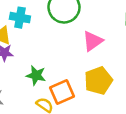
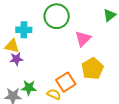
green star: (36, 75) -> (29, 88), moved

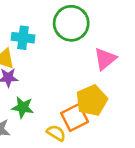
yellow pentagon: (92, 69) -> (92, 100), moved
green star: (29, 88) -> (23, 107), moved

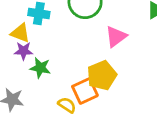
green star: (23, 107) -> (40, 68), moved

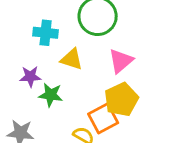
yellow triangle: (20, 33) -> (72, 59), moved
pink triangle: (116, 37) -> (121, 61), moved

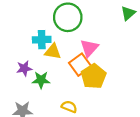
cyan cross: (46, 33) -> (42, 40), moved
orange square: (103, 118) -> (80, 65), moved

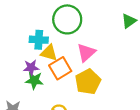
orange square: (80, 65) -> (60, 68), moved
purple star: (24, 68) -> (31, 68), moved

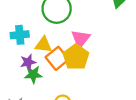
cyan cross: (39, 40) -> (20, 35), moved
yellow pentagon: (88, 82) -> (76, 57), moved

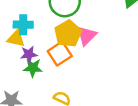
yellow triangle: (44, 45) -> (16, 38), moved
yellow pentagon: (76, 57) -> (68, 34), moved

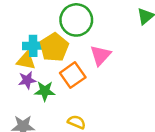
yellow pentagon: (68, 34) -> (54, 47), moved
purple star: (29, 54) -> (27, 80), moved

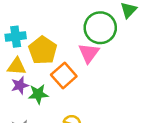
green circle: (76, 20) -> (100, 28), moved
cyan cross: (33, 46) -> (16, 37), moved

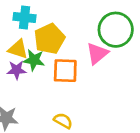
orange square: (64, 75) -> (65, 71), turned 30
green star: (38, 94) -> (34, 60), moved

